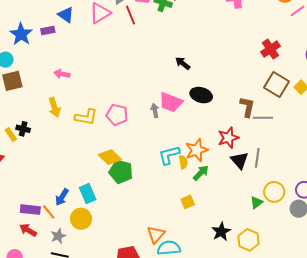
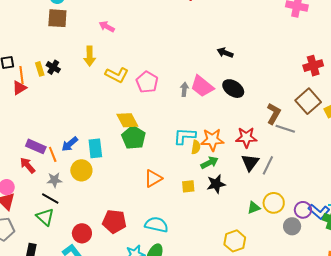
black arrow: (183, 63) -> (225, 53), turned -35
black star: (221, 232) -> (216, 184), moved
orange triangle: (156, 235) -> (153, 178), moved

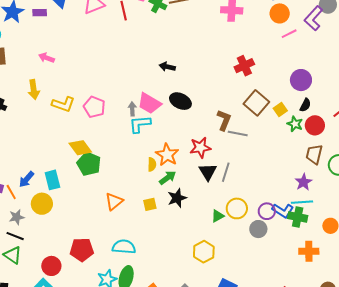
red cross: (313, 66) -> (244, 66), moved
cyan L-shape: (185, 136) -> (140, 124), moved
orange star: (212, 140) -> (167, 155), turned -30

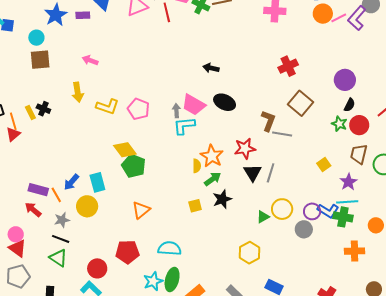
pink line: (289, 34) -> (339, 18), moved
yellow square: (280, 110) -> (324, 165), moved
orange triangle: (114, 201) -> (141, 210), moved

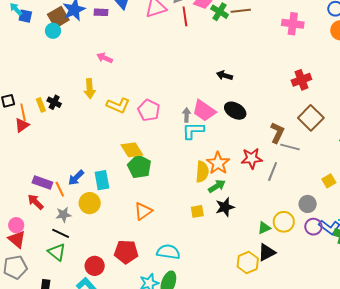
brown square: (40, 60) -> (58, 17), moved, turned -30
yellow semicircle: (197, 166) -> (202, 172), size x1.5
black triangle: (253, 173) -> (267, 252), moved, turned 30
gray line: (271, 173) -> (273, 171), moved
gray circle: (304, 229) -> (308, 204), moved

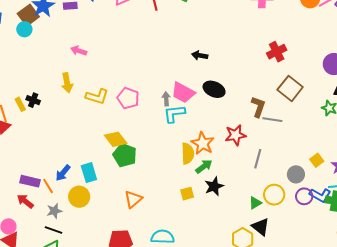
gray line: (273, 171) -> (258, 159), moved
yellow square: (329, 181) -> (317, 160), moved
black triangle: (267, 252) -> (260, 227), turned -48

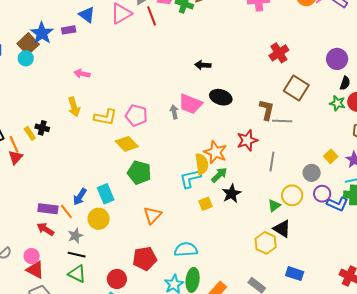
cyan L-shape: (174, 114) -> (190, 178), moved
yellow diamond: (116, 139) -> (127, 144), moved
blue L-shape: (320, 195) -> (337, 204), moved

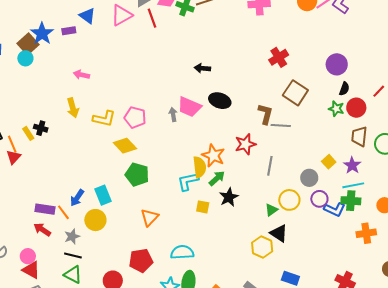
yellow square: (206, 204) -> (203, 207), turned 32

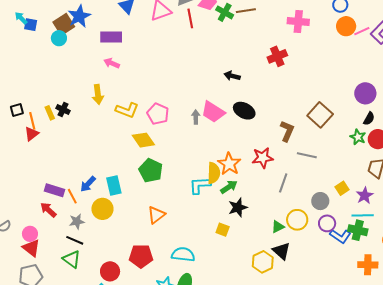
purple rectangle: (69, 31) -> (111, 37), moved, size x1.5
red cross: (279, 57) -> (277, 56), moved
gray line: (281, 125) -> (307, 155), moved
yellow square: (203, 207) -> (223, 230), moved

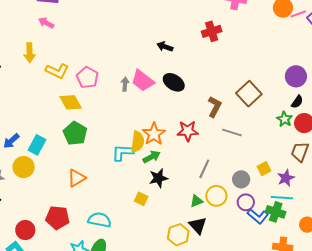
gray line: (283, 183) -> (204, 169), moved
cyan rectangle: (114, 185) -> (37, 145), turned 36

